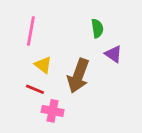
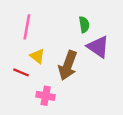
purple triangle: (113, 54) -> (98, 47), size x1.5
red line: (35, 89) -> (21, 72), moved

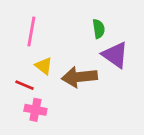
brown arrow: (68, 65) -> (79, 77), turned 64
pink cross: (46, 96) -> (35, 110), moved

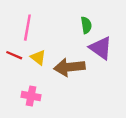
red line: (24, 85) -> (14, 55), moved

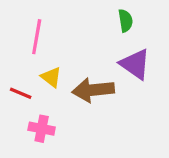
green semicircle: (86, 25) -> (125, 21), moved
red line: (14, 55) -> (21, 93), moved

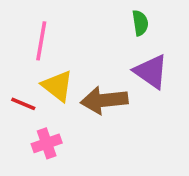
yellow triangle: (51, 77) -> (57, 86), size x1.4
pink cross: (42, 129) -> (47, 143), turned -30

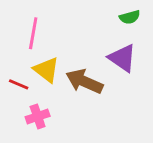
green semicircle: (140, 23) -> (130, 17), moved, turned 84
brown arrow: (104, 100) -> (84, 81), turned 30

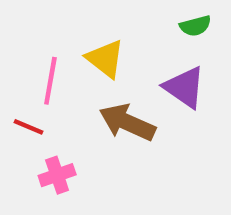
pink line: (33, 33) -> (50, 81), moved
yellow triangle: (46, 70) -> (105, 59), moved

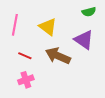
pink line: (50, 81) -> (15, 25), moved
red line: (29, 127) -> (25, 56), moved

